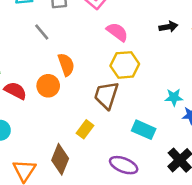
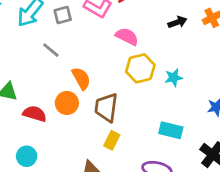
brown trapezoid: (106, 95) -> (106, 107), moved
cyan star: (174, 97) -> (174, 78), moved

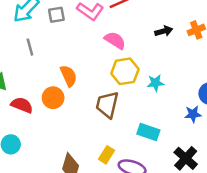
gray line: (51, 50) -> (30, 47), moved, turned 30
brown trapezoid: (106, 107) -> (107, 105), moved
yellow rectangle: (112, 140) -> (107, 155), moved

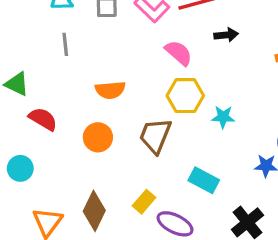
black arrow: (164, 31) -> (226, 35), moved
orange semicircle: (69, 76) -> (110, 90), turned 100
orange circle: (53, 98) -> (98, 137), moved

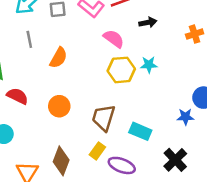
orange semicircle: (110, 90) -> (58, 58), moved, turned -50
cyan star: (223, 117) -> (149, 65), moved
brown trapezoid: (155, 136) -> (104, 118), moved

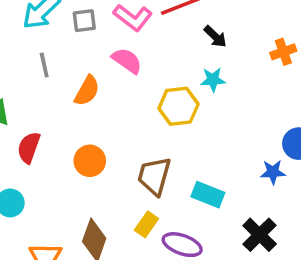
black arrow: (148, 22) -> (215, 37), turned 56
pink semicircle: (114, 39) -> (127, 61), moved
cyan star: (149, 65) -> (213, 80), moved
red semicircle: (17, 96) -> (29, 147), turned -95

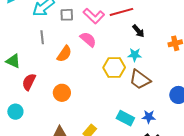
blue star: (273, 172) -> (149, 117), moved
brown trapezoid: (154, 176) -> (140, 80), moved, turned -75

